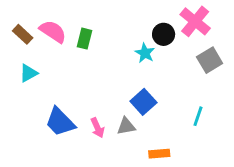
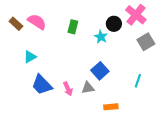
green rectangle: (84, 39) -> (73, 27), moved
cyan triangle: (28, 73) -> (30, 57), moved

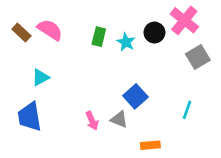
cyan star: (101, 37) -> (126, 42), moved
blue trapezoid: (42, 85) -> (30, 117), moved, turned 35
gray triangle: (88, 88) -> (119, 119), turned 32

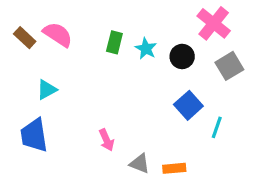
black circle: (154, 33) -> (182, 56), moved
blue square: (135, 96) -> (188, 105), moved
gray triangle: (119, 119) -> (140, 164), moved

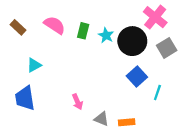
pink semicircle: (58, 34) -> (55, 25), moved
black circle: (182, 56) -> (132, 41), size x1.6

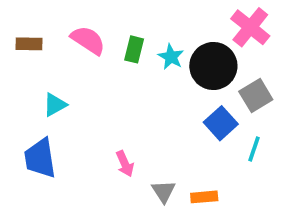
brown rectangle: (18, 27) -> (29, 44), turned -42
gray square: (167, 48) -> (256, 96), moved
gray triangle: (101, 119) -> (164, 191), turned 35

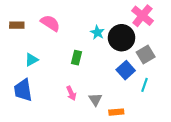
green rectangle: (134, 49) -> (76, 58), moved
gray triangle: (164, 191) -> (95, 100), moved

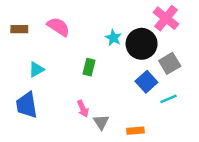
cyan line: (145, 85) -> (168, 99), turned 48
gray triangle: (95, 100) -> (101, 122), moved

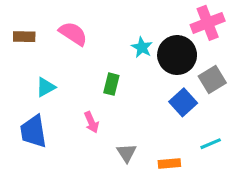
pink cross: (166, 18) -> (208, 23), turned 30
cyan line: (168, 99) -> (211, 144), moved
pink arrow: (83, 109) -> (91, 122), moved

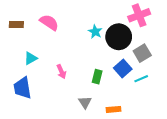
green rectangle: (111, 84) -> (97, 77), moved
pink arrow: (91, 122) -> (61, 72), moved
cyan line: (211, 144) -> (141, 79), moved

